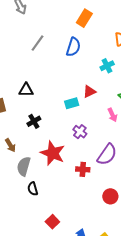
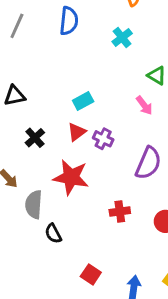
red triangle: (89, 92) -> (77, 132), moved
red cross: (83, 169) -> (120, 212), moved

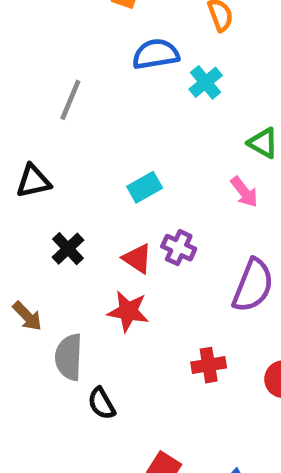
blue semicircle: (69, 21) -> (156, 54), moved, turned -104
gray line: (17, 26) -> (70, 100), moved
red triangle: (77, 132) -> (137, 259), moved, turned -48
red star: (71, 177) -> (128, 311), size x0.7

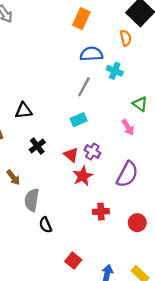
cyan cross: (206, 82) -> (115, 71), turned -35
gray line: (70, 100) -> (84, 87), moved
red star: (128, 311) -> (83, 176), moved, turned 30

